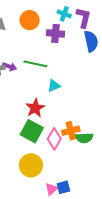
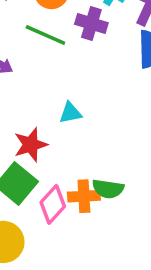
green line: (35, 64) -> (45, 35), moved
green semicircle: (84, 138) -> (108, 189), moved

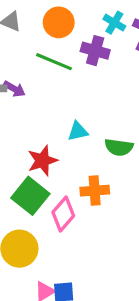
green semicircle: (108, 189) -> (119, 147), moved
orange cross: (84, 196) -> (95, 191), moved

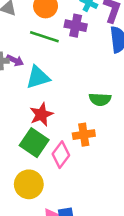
cyan triangle: (78, 131) -> (38, 77), moved, size x1.5

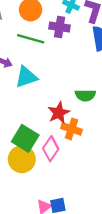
red star: (41, 114) -> (59, 113), moved
orange cross: (84, 135) -> (71, 129), turned 30
yellow circle: (29, 184) -> (22, 159), moved

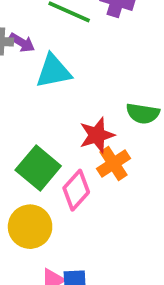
orange cross: (71, 129) -> (113, 164), turned 30
yellow circle: (22, 159) -> (30, 227), moved

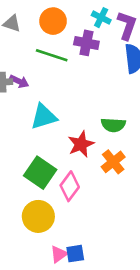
cyan triangle: (53, 71) -> (44, 117), moved
orange cross: (113, 164) -> (113, 162), moved

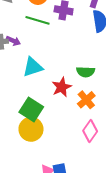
pink diamond: (70, 186) -> (90, 131), moved
yellow circle: (38, 216) -> (31, 129), moved

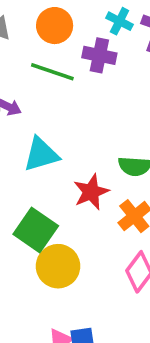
yellow circle: (31, 129) -> (58, 266), moved

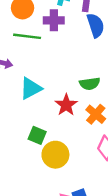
green square: (36, 230) -> (37, 135), size x0.7

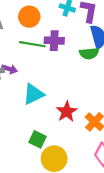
purple cross: (54, 20) -> (54, 41), moved
green semicircle: (90, 84) -> (89, 53), moved

